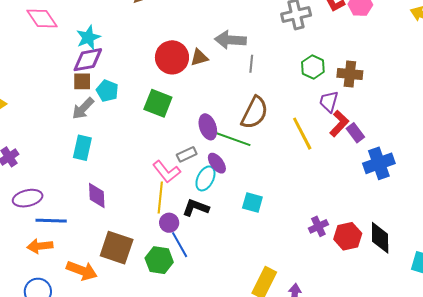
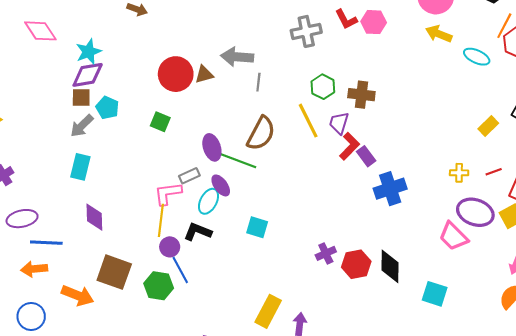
green square: (158, 103) -> (160, 122), size x0.7
yellow line: (302, 134) -> (308, 121), moved
pink L-shape: (167, 172) -> (168, 193), turned 120

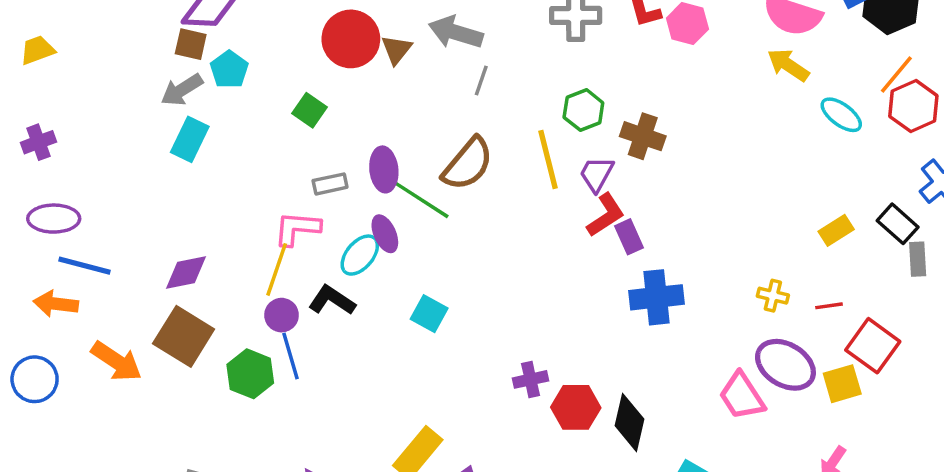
brown triangle: (204, 75) -> (396, 50), turned -48
cyan rectangle: (80, 167) -> (190, 139), moved
gray rectangle: (189, 176) -> (330, 184), moved
purple diamond: (94, 217) -> (186, 272), moved, turned 68

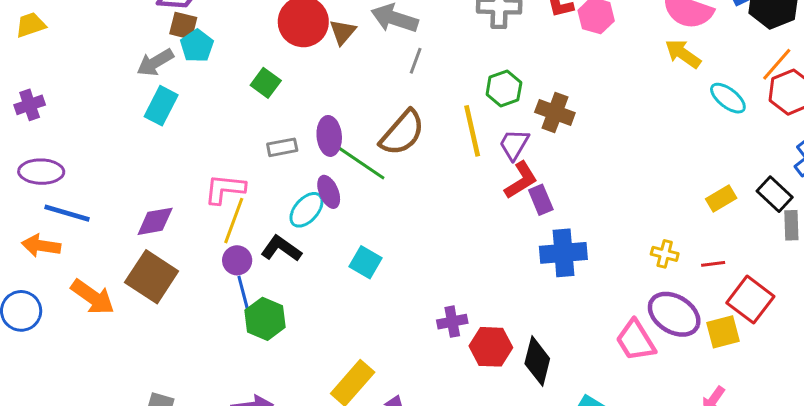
brown square: (191, 44) -> (183, 26), moved
pink L-shape: (297, 228) -> (225, 189), moved
green hexagon: (250, 374) -> (265, 319), moved

